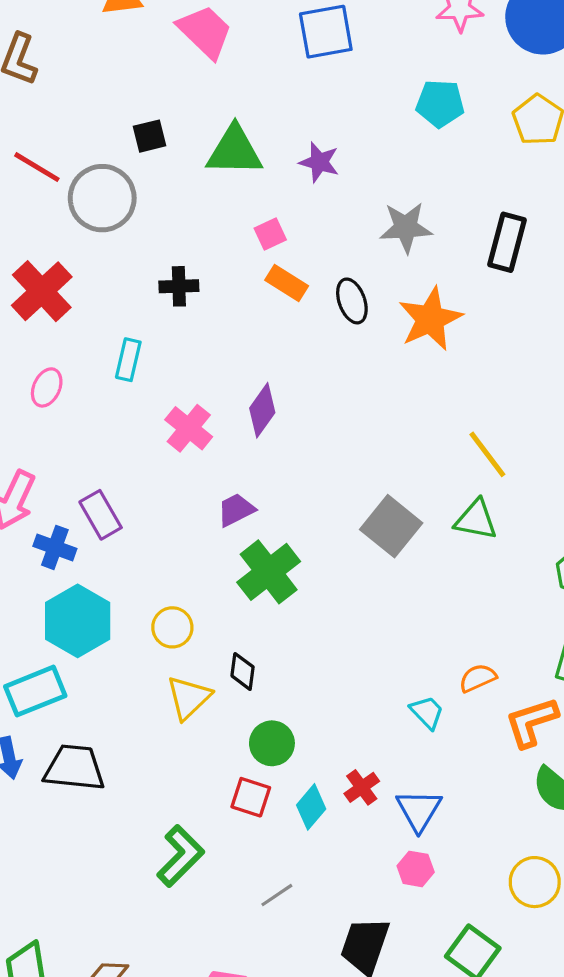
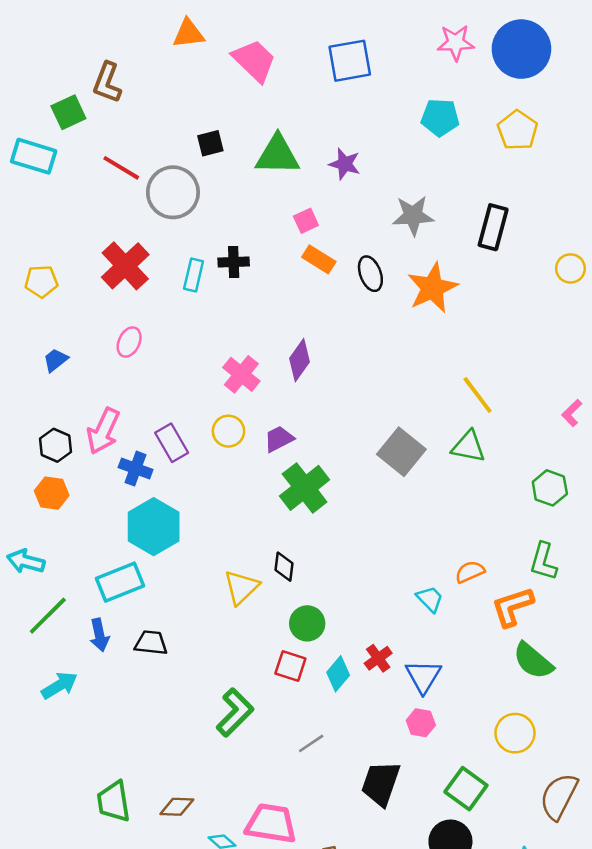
cyan rectangle: (128, 360) -> (194, 275), moved
yellow circle: (172, 627) -> (228, 431), moved
black trapezoid: (74, 768) -> (151, 643), size x0.7

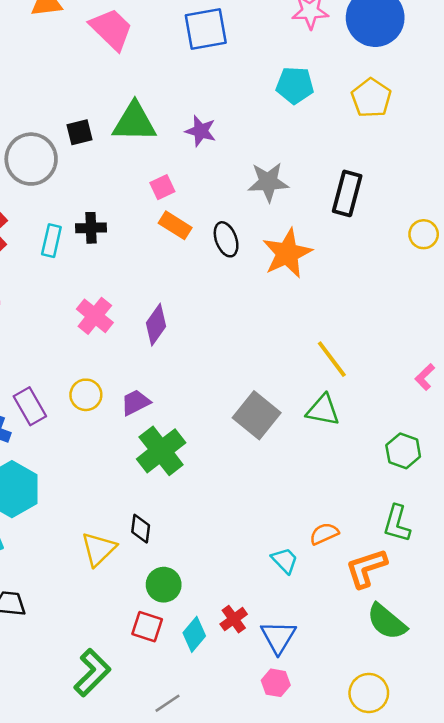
black square: (210, 143) -> (80, 132), moved
pink cross: (241, 374) -> (95, 316), moved

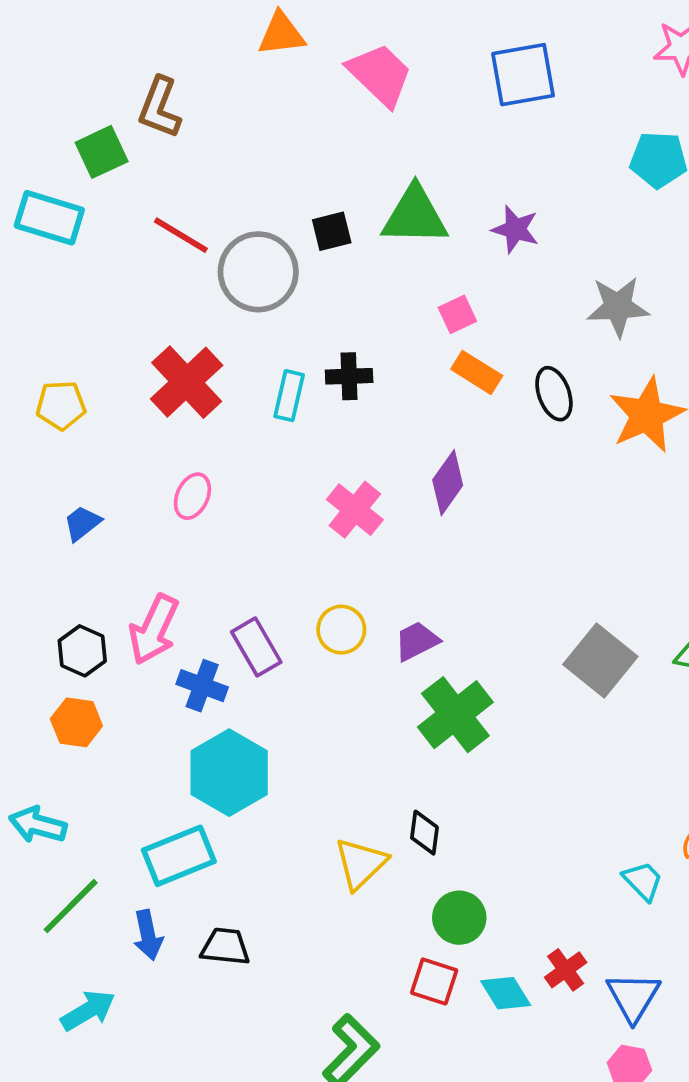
purple diamond: (156, 325) -> (448, 483), moved
cyan diamond: (194, 634) -> (506, 993), turned -72

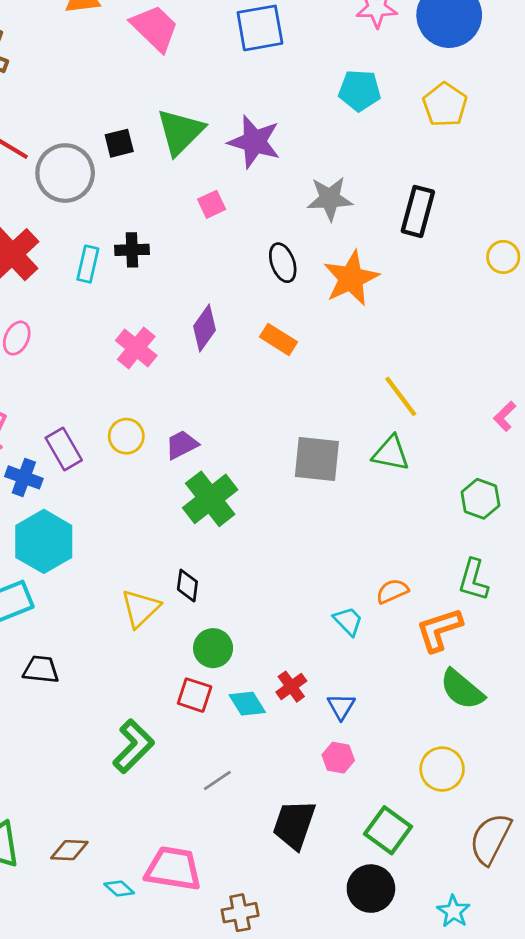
green triangle: (415, 216) -> (180, 132), turned -46
purple star: (515, 229) -> (254, 142), size x1.5
orange rectangle: (477, 372) -> (278, 339), moved
gray square: (600, 660) -> (317, 459), turned -33
blue triangle: (633, 997) -> (341, 706), size x0.7

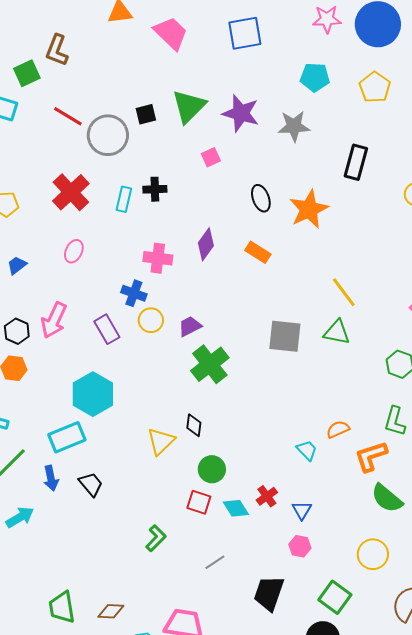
gray star: (330, 199) -> (294, 126), moved
pink cross: (136, 348) -> (158, 258), turned -32
blue cross: (24, 477) -> (134, 293), moved
black trapezoid: (41, 669) -> (91, 484), turned 44
green L-shape: (133, 746) -> (156, 538), size x0.7

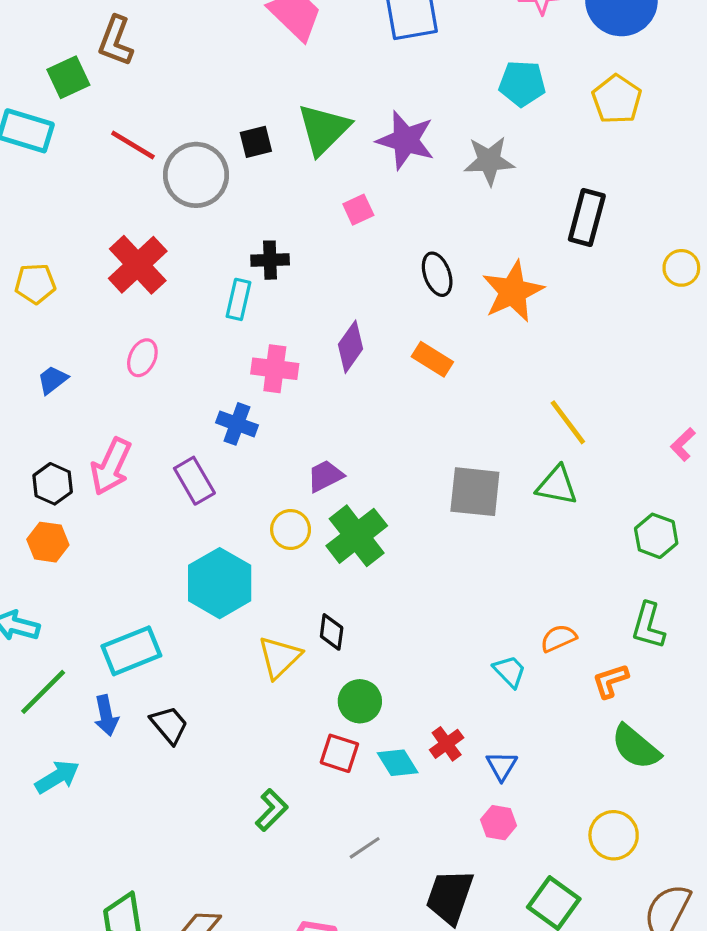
cyan rectangle: (124, 199) -> (239, 299), moved
yellow circle: (151, 320) -> (291, 529), moved
cyan hexagon: (93, 394) -> (220, 583), moved
orange L-shape: (371, 456) -> (610, 681), size x0.7

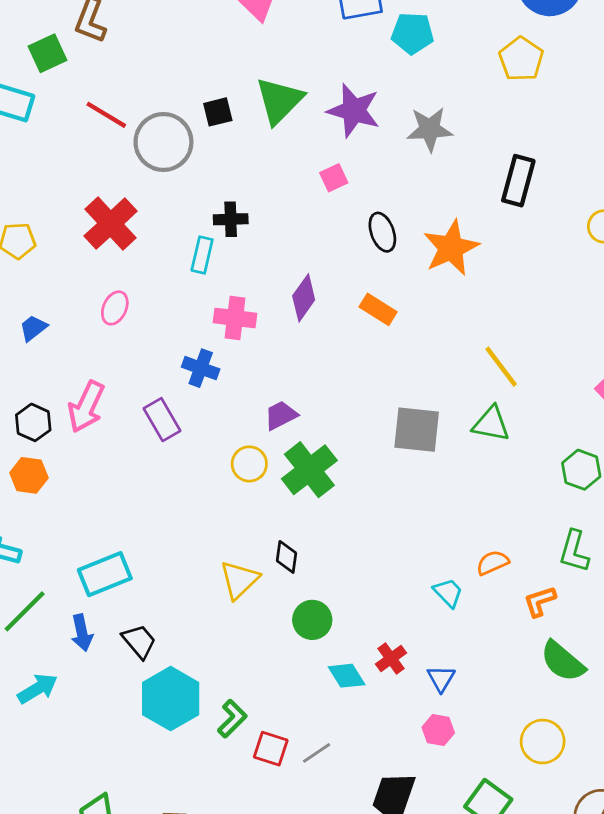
cyan pentagon: (522, 84) -> (412, 33), moved
yellow pentagon: (617, 99) -> (521, 59), moved
pink square: (358, 210) -> (334, 178), moved
cyan hexagon: (220, 583) -> (171, 699), moved
red square: (339, 753) -> (271, 749), moved

